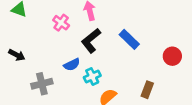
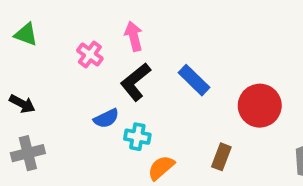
red circle: (172, 56) -> (260, 106), size x1.5
cyan cross: (92, 77) -> (137, 137), turned 35
gray cross: (42, 84) -> (28, 153), moved

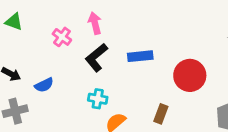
blue rectangle: (194, 80) -> (140, 56), turned -50
blue semicircle: (106, 118) -> (44, 85), moved

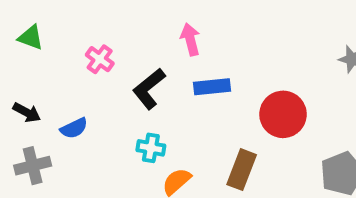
pink arrow: (95, 23) -> (190, 39), moved
brown rectangle: (161, 114) -> (242, 170), size x1.4

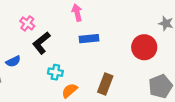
black L-shape: (149, 89) -> (41, 43), moved
red circle: (283, 114) -> (144, 47), moved

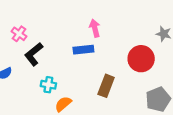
pink arrow: (77, 13) -> (95, 28), moved
brown rectangle: (105, 84) -> (106, 86), moved

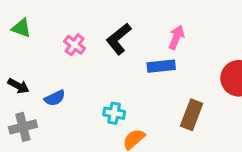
pink arrow: (95, 28) -> (176, 37), turned 36
black L-shape: (34, 54) -> (119, 39), moved

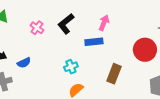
cyan cross: (114, 113) -> (71, 67), moved, turned -32

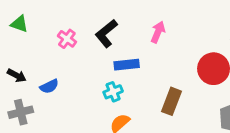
blue rectangle: (94, 42) -> (127, 65), moved

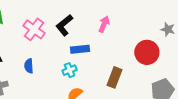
pink cross: (67, 39) -> (34, 29), size x1.5
blue semicircle: (49, 86) -> (29, 66), moved, turned 112

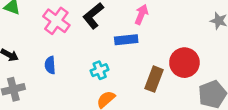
blue rectangle: (80, 49) -> (126, 40), moved
red circle: (147, 52) -> (184, 63), moved

